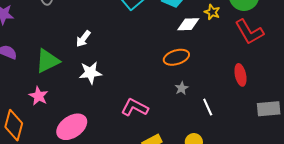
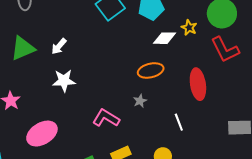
green triangle: (47, 61) -> (23, 48), moved
red ellipse: (240, 75) -> (198, 84), moved, size x1.4
gray star: (182, 88) -> (140, 101), moved

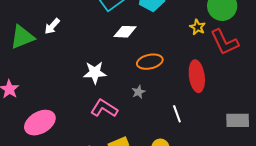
yellow star: (189, 28) -> (197, 27), moved
white diamond: (164, 38) -> (125, 32), moved
white arrow: (59, 46) -> (52, 26), moved
white star: (64, 81) -> (95, 73), moved

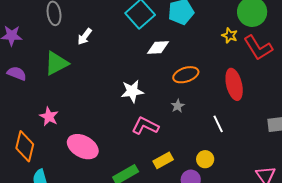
white arrow: (52, 26) -> (85, 37), moved
pink ellipse: (40, 123) -> (83, 147), turned 64

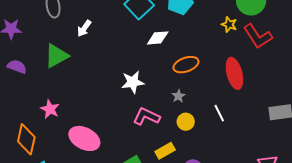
yellow circle: (205, 159) -> (186, 122), moved

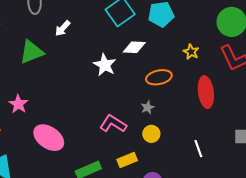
yellow star: (229, 25) -> (191, 52), moved
white star: (133, 82) -> (105, 65), moved, turned 30
white line: (219, 113) -> (198, 149), moved

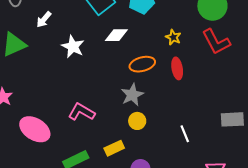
white star: (105, 65) -> (73, 47), moved
red ellipse: (206, 92) -> (177, 68), moved, size x0.7
gray star: (147, 107) -> (132, 95), size x1.6
pink L-shape: (113, 124) -> (81, 112), moved

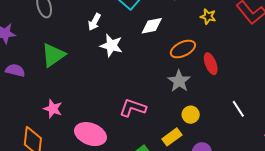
white arrow: (44, 19) -> (94, 22), moved
red ellipse: (177, 68) -> (211, 64), moved
yellow circle: (137, 121) -> (191, 115), moved

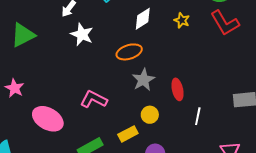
white diamond: (152, 26) -> (143, 19), moved, turned -30
orange ellipse: (183, 49) -> (129, 52), moved
red ellipse: (211, 64) -> (178, 89), moved
white line: (238, 109) -> (198, 116), turned 36

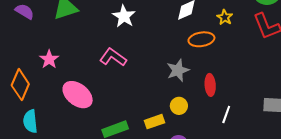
orange ellipse: (129, 52) -> (201, 39), moved
pink L-shape: (94, 99) -> (113, 57), moved

